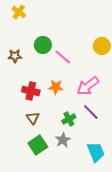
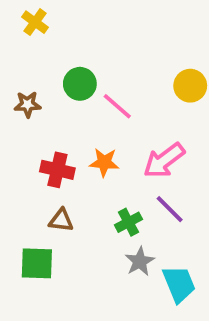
brown triangle: (33, 118) -> (61, 220), turned -48
gray star: (63, 140) -> (140, 261), moved
green square: (38, 145) -> (37, 263), moved, turned 36

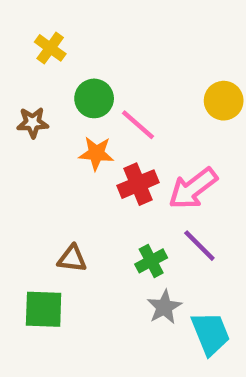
yellow cross: (35, 22) -> (50, 48), moved
orange star: (104, 162) -> (96, 153), moved
red cross: (57, 170) -> (138, 184), moved, turned -36

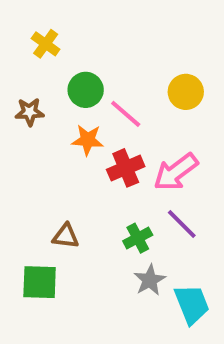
yellow circle: (224, 101) -> (186, 92), moved

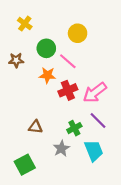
yellow circle: (186, 92) -> (78, 33), moved
gray star: (150, 280) -> (61, 148), moved
green square: (40, 282) -> (25, 165), moved, turned -30
cyan trapezoid: (192, 304) -> (94, 151), moved

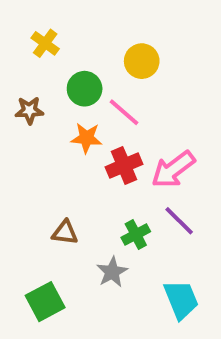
cyan trapezoid: (94, 151) -> (181, 300), moved

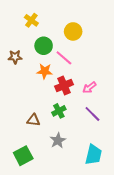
yellow cross: (45, 43) -> (31, 20), moved
pink arrow: (173, 169) -> (89, 87), size x0.6
green cross: (136, 235) -> (59, 111), moved
cyan trapezoid: (181, 300) -> (93, 155), turned 35

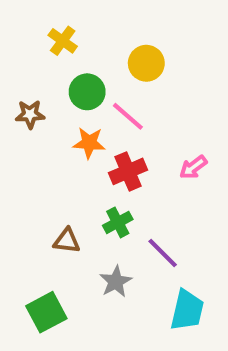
pink arrow: (89, 87) -> (193, 167), moved
purple line: (92, 114) -> (163, 253), moved

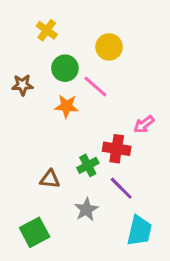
red cross: (128, 171) -> (117, 149), moved, turned 32

